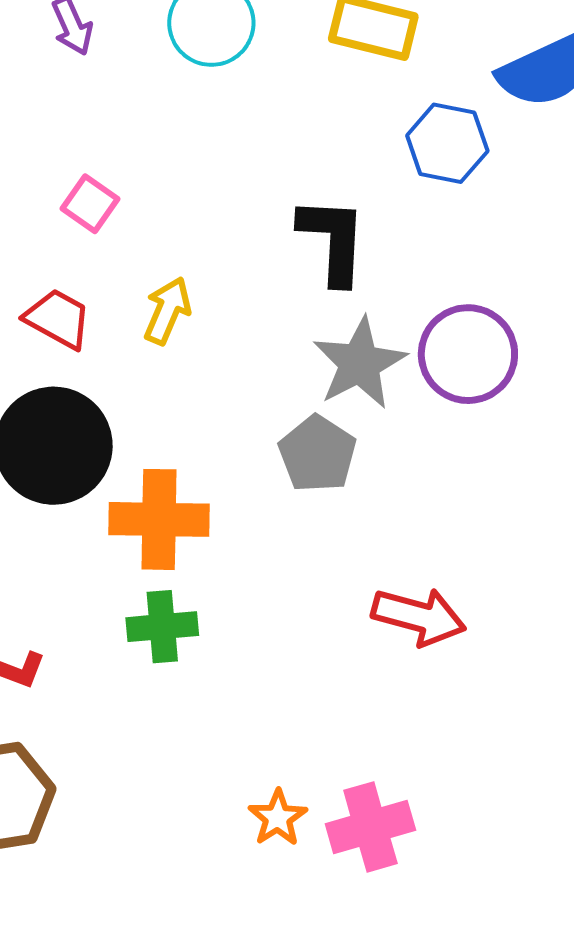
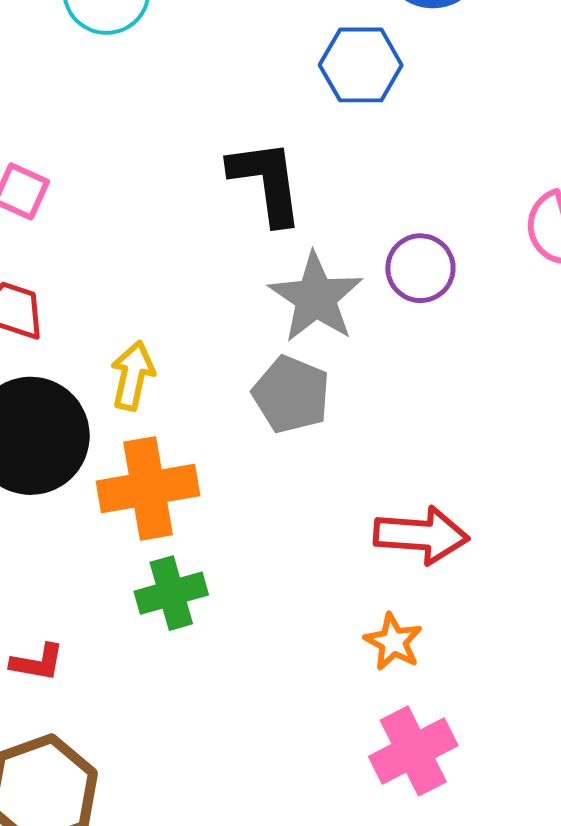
yellow arrow: (167, 311) -> (133, 375), moved
purple circle: (468, 354) -> (420, 268), size x0.7
orange star: (278, 818) -> (393, 642), moved

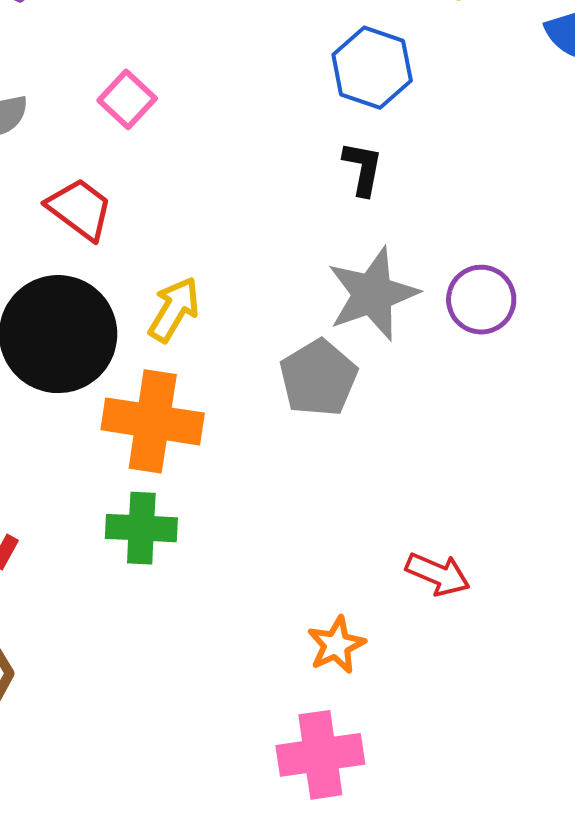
blue hexagon: (361, 65) -> (372, 68), moved
black L-shape: (266, 182) -> (363, 168), size x0.6
red arrow: (421, 535) -> (438, 574), moved, size x0.7

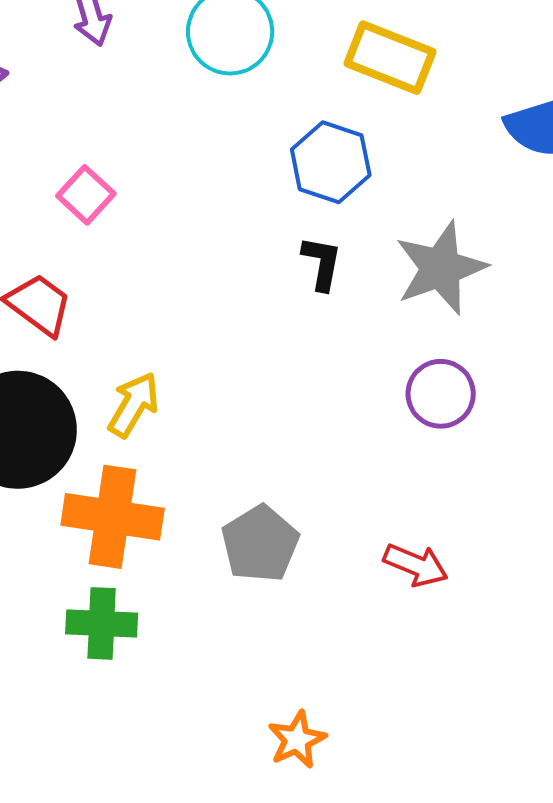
gray star: (373, 294) -> (441, 268), moved
gray pentagon: (318, 378) -> (260, 544), moved
red arrow: (438, 574) -> (416, 565), moved

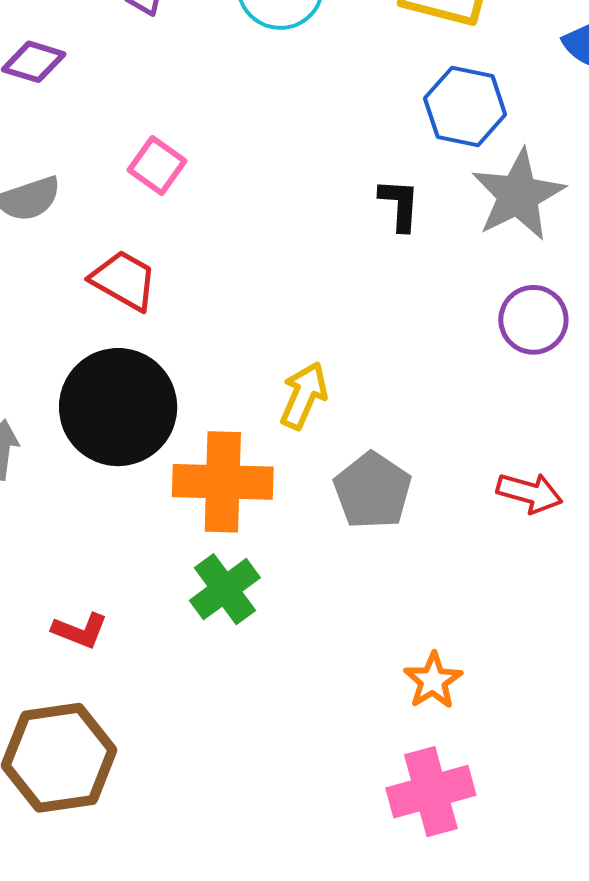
blue hexagon: (331, 162) -> (465, 106), moved
yellow arrow: (134, 405) -> (304, 395), moved
green cross: (102, 623) -> (225, 589), turned -32

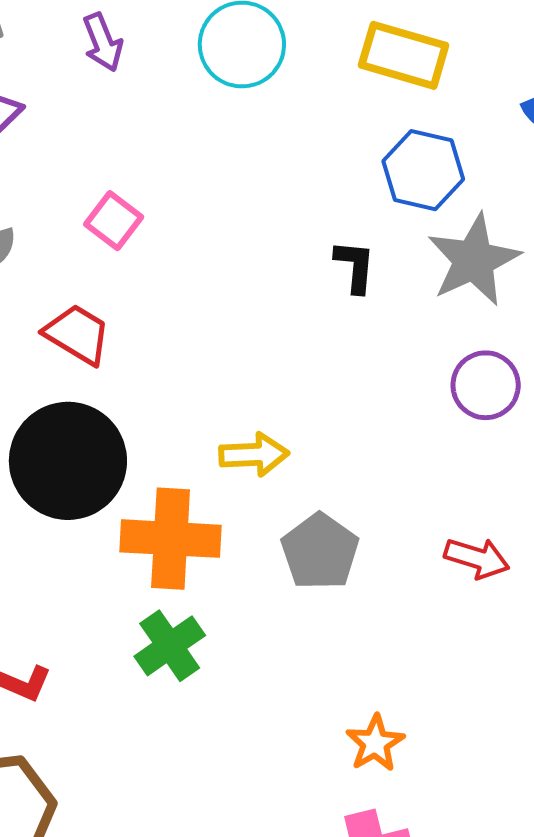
yellow arrow: (304, 395) -> (254, 454), turned 62

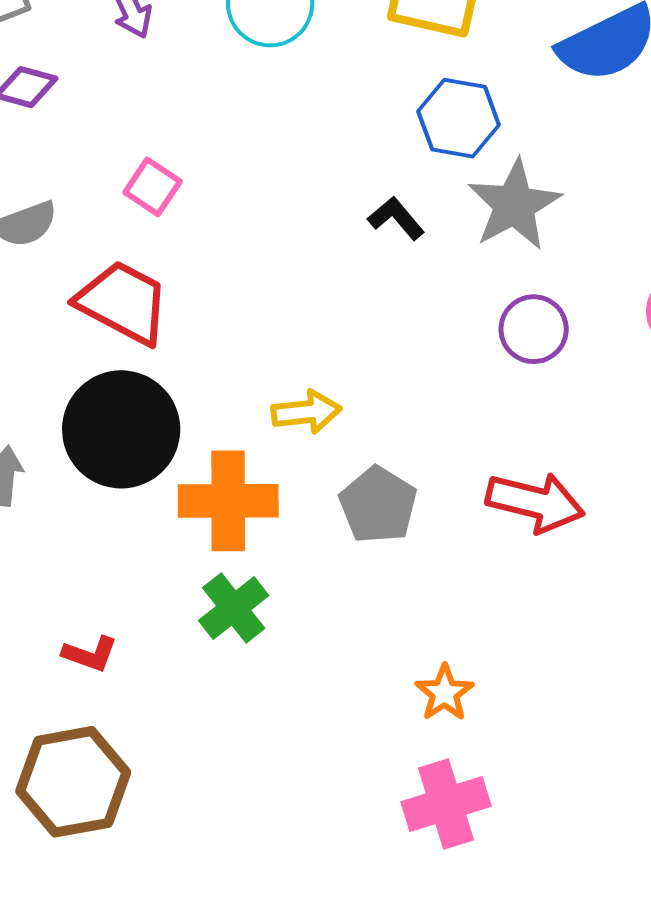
black L-shape: (355, 266) -> (396, 218), turned -42
red trapezoid: (77, 334) -> (123, 302), size x1.4
red arrow: (477, 558) -> (535, 502), size x1.5

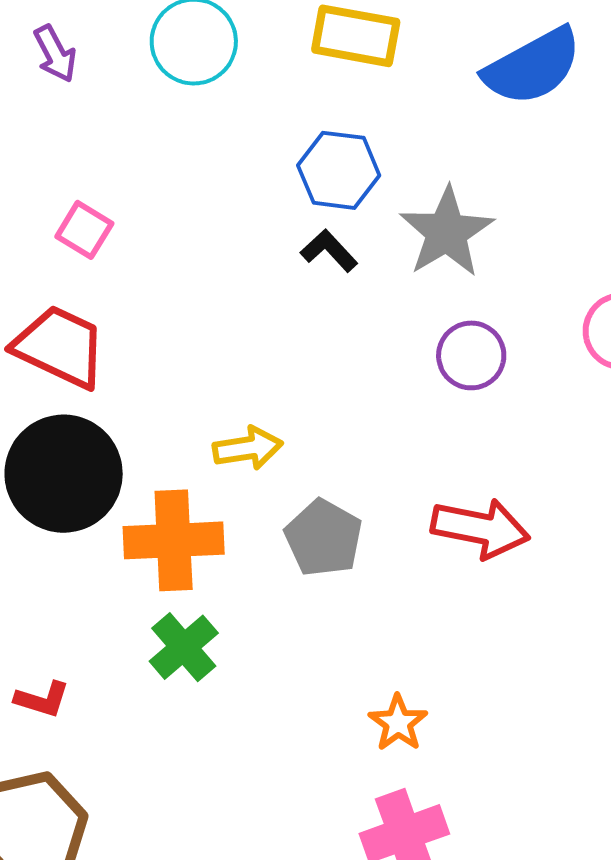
blue hexagon: (459, 118) -> (339, 170), moved

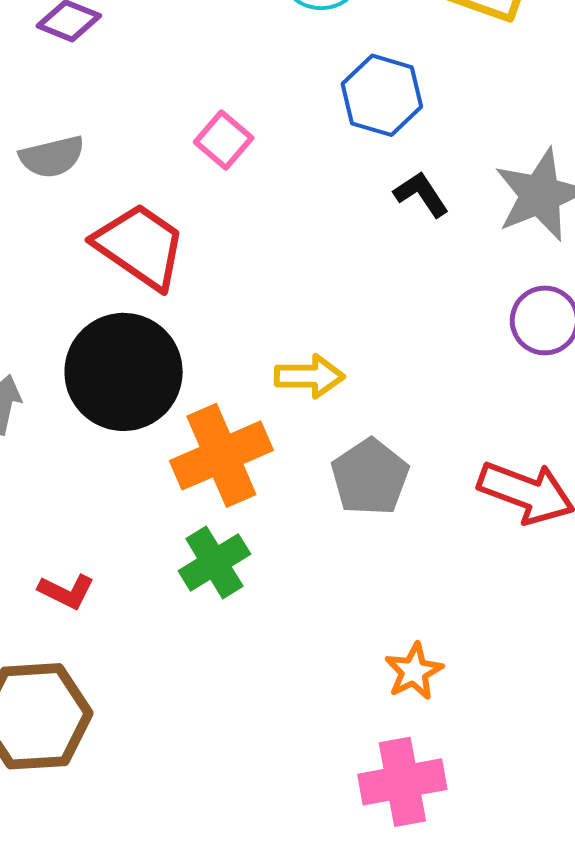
blue hexagon: (339, 170) -> (382, 95), moved
pink square: (84, 230) -> (224, 140), moved
orange cross: (174, 540) -> (221, 455), turned -30

